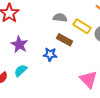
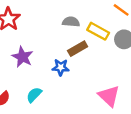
brown rectangle: (65, 40) -> (78, 49), turned -56
cyan semicircle: (21, 71) -> (34, 95), moved

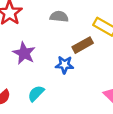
gray semicircle: (71, 22) -> (59, 17), moved

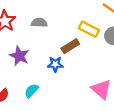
gray semicircle: (59, 17) -> (39, 23), moved

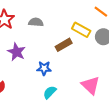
blue star: (55, 64) -> (44, 68), moved
cyan semicircle: (31, 91) -> (50, 92), moved

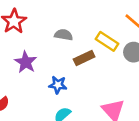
gray semicircle: (36, 22) -> (64, 35), moved

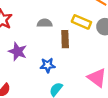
brown rectangle: (84, 58) -> (65, 39), turned -56

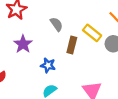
gray semicircle: (45, 23) -> (56, 24), turned 40

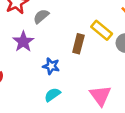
gray semicircle: (56, 24) -> (41, 16), moved, turned -96

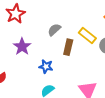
gray semicircle: (41, 16) -> (54, 30), moved

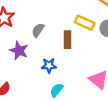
gray semicircle: (54, 30) -> (38, 30), moved

